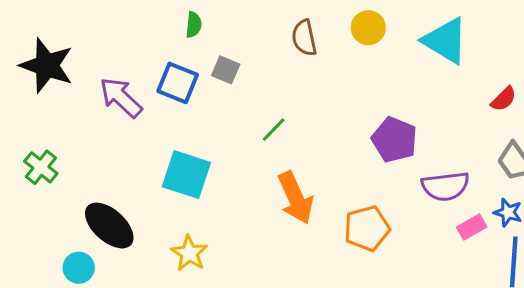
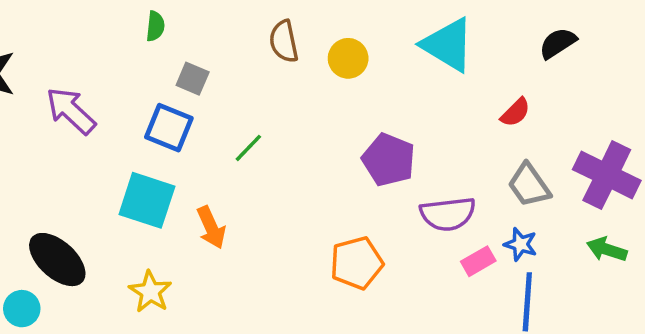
yellow circle: (368, 28) -> (348, 58), moved
blue square: (178, 83) -> (169, 128), moved
orange arrow: (296, 198) -> (211, 227), moved, size x0.7

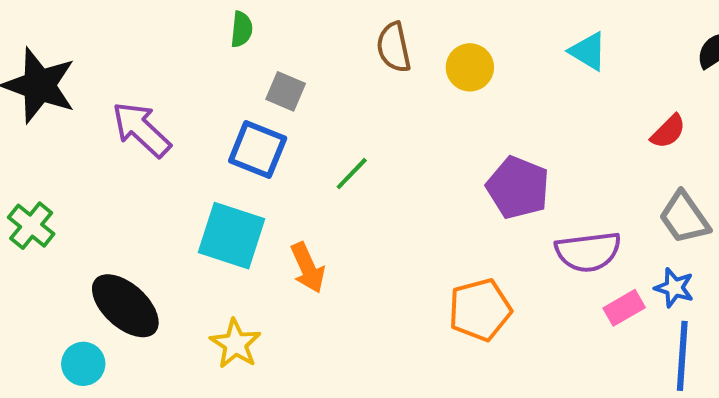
cyan triangle: (448, 45) -> (588, 51), size x0.6

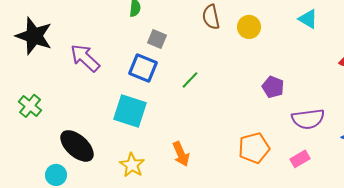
purple pentagon: (518, 188) -> (273, 87), size x0.7
orange arrow: (308, 268) -> (181, 154), moved
pink rectangle: (624, 308) -> (300, 159), moved

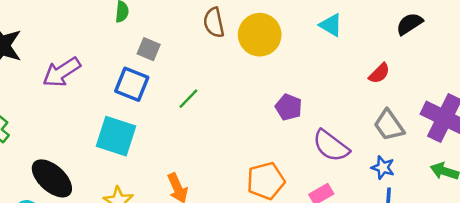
yellow circle: (249, 27) -> (260, 35), size x1.5
purple arrow: (85, 58) -> (62, 72), turned -76
purple semicircle: (308, 119) -> (331, 146), turned 44

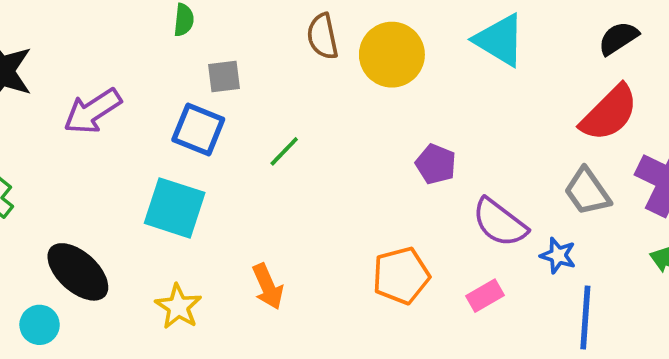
cyan triangle: (331, 25) -> (500, 40), size x1.5
gray square: (149, 49) -> (224, 77), turned -30
red semicircle: (379, 73) -> (609, 113), moved, size x1.8
blue star: (383, 168) -> (558, 255), moved

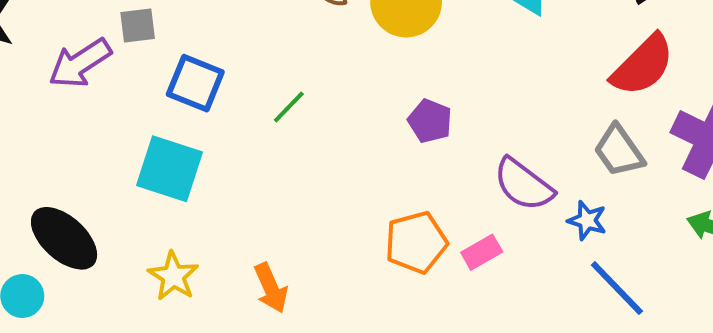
gray square: (224, 77) -> (138, 26), moved
purple pentagon: (436, 164) -> (430, 121), moved
orange arrow: (268, 286) -> (271, 288), moved
pink rectangle: (485, 296) -> (482, 252), moved
blue line: (585, 318) -> (617, 288), turned -48

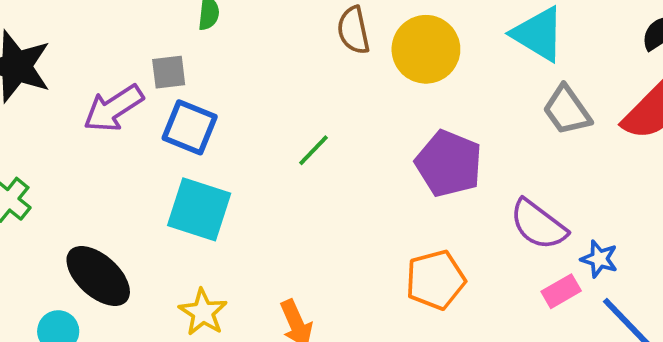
blue square: (195, 83) -> (190, 127), moved
purple pentagon: (430, 121) -> (449, 164), size x1.6
gray trapezoid: (619, 151) -> (567, 110), moved
pink rectangle: (482, 252) -> (561, 291), moved

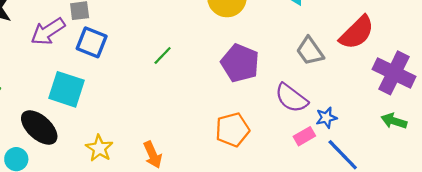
gray trapezoid: (567, 110) -> (310, 51), moved
cyan square: (199, 209) -> (66, 89), moved
blue star: (599, 259) -> (326, 118), turned -30

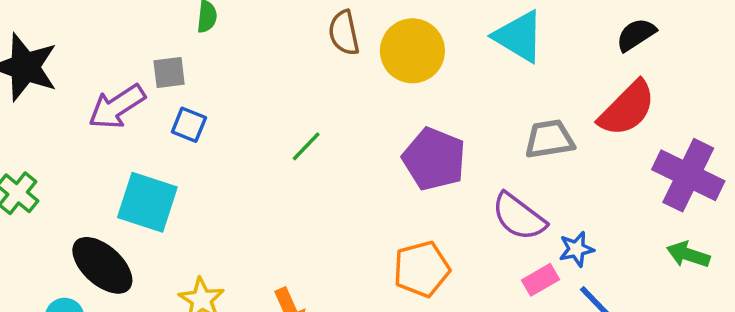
blue square: (92, 42) -> (189, 125), size x0.7
gray trapezoid: (310, 51) -> (549, 139), turned 116

